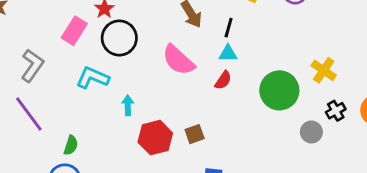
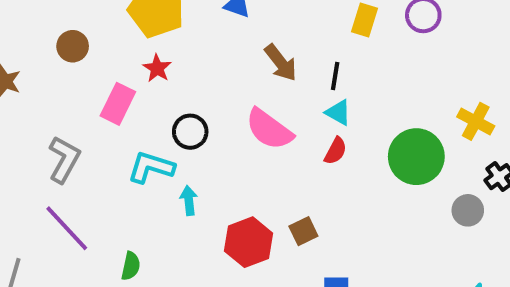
black circle: (119, 38) -> (190, 132), moved, size x0.7
cyan triangle: (228, 54) -> (338, 113), turned 36
cyan arrow: (128, 105) -> (189, 200), moved

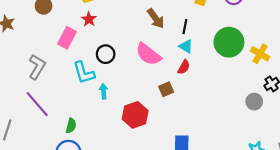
green circle: (416, 157) -> (229, 42), moved
cyan L-shape: (151, 167) -> (84, 73), turned -125
brown square: (303, 231) -> (166, 89), moved

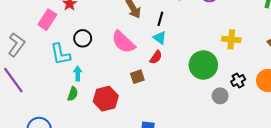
green circle: (229, 42) -> (203, 65), moved
yellow cross: (260, 54) -> (231, 39), moved, turned -30
green semicircle: (71, 126) -> (73, 94), moved

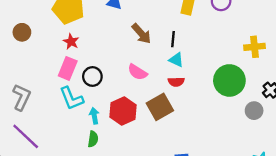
pink rectangle: (47, 20) -> (68, 68), moved
pink semicircle: (123, 42) -> (137, 72), size x0.7
red semicircle: (156, 57) -> (176, 82), turned 64
brown square: (137, 77) -> (160, 107), size x1.6
red hexagon: (106, 99) -> (123, 111), moved

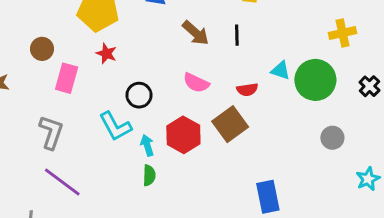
cyan triangle: (176, 60) -> (280, 70), moved
pink rectangle: (68, 68) -> (67, 78), moved
gray circle: (254, 111) -> (332, 138), moved

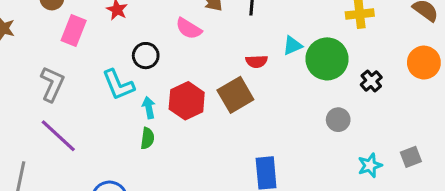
cyan triangle: (280, 70) -> (292, 46), turned -48
pink semicircle: (196, 83) -> (189, 29), moved
black cross: (369, 86) -> (371, 81), moved

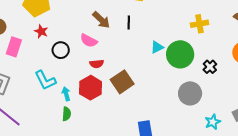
black circle: (146, 56) -> (61, 50), moved
red semicircle: (257, 61) -> (97, 64), moved
gray circle: (338, 120) -> (190, 93), size x1.5

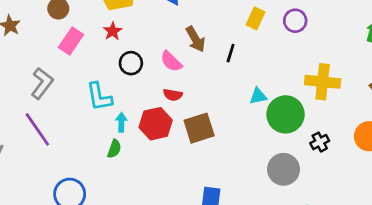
yellow cross: (199, 24) -> (323, 82), size x1.4

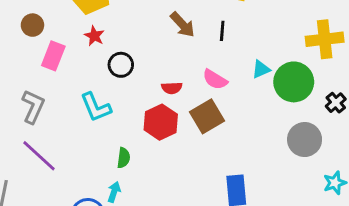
pink semicircle: (171, 61) -> (215, 79), moved
cyan arrow: (121, 122) -> (114, 192), moved, turned 30

